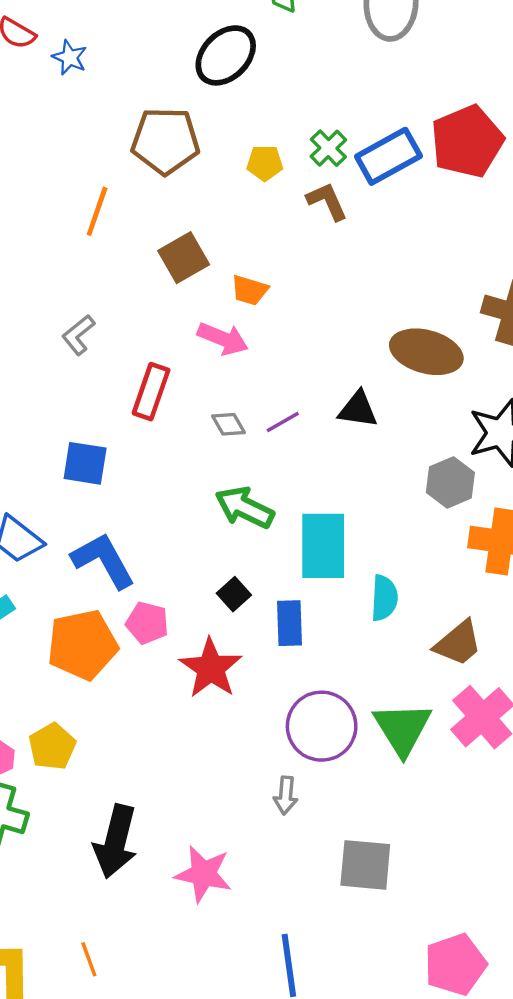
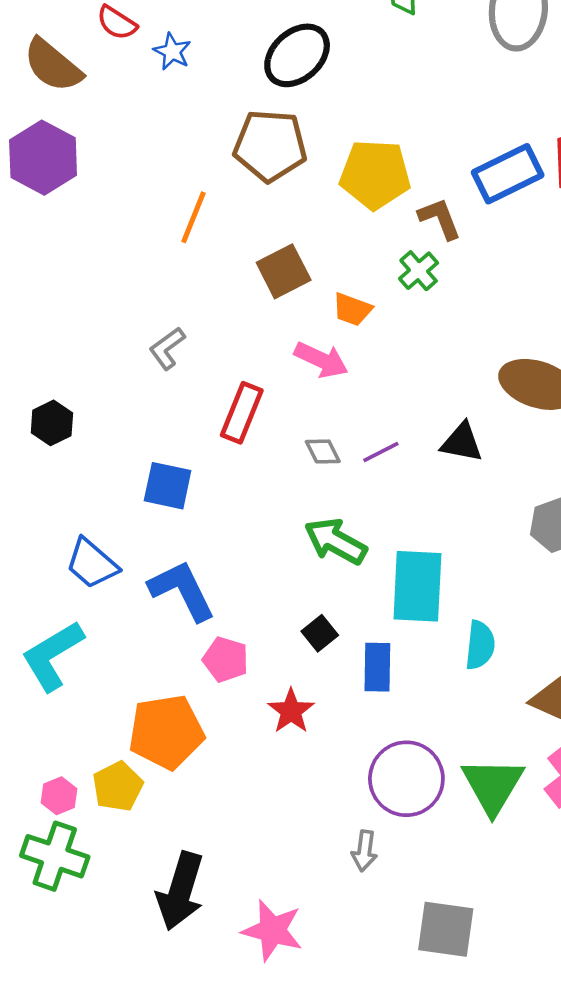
black ellipse: (226, 55) -> (297, 55), moved
green cross: (328, 148) -> (419, 271), moved
yellow pentagon: (265, 163) -> (375, 174), size x1.8
orange pentagon: (82, 645) -> (166, 732), moved
red star: (211, 668) -> (291, 711), size x0.7

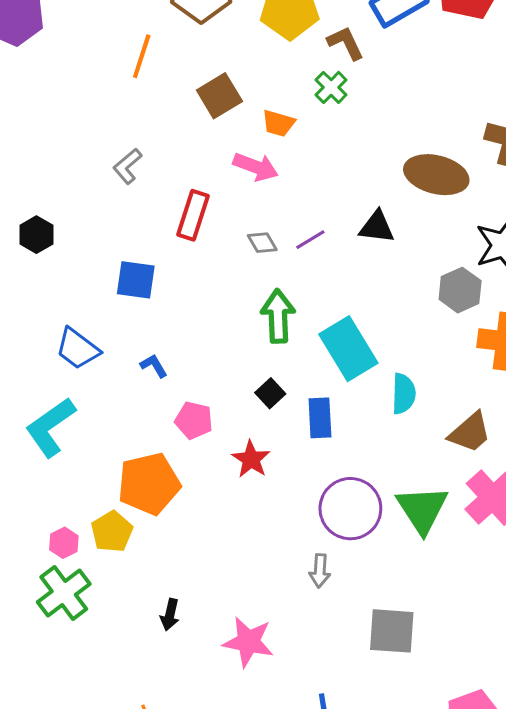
green arrow: (336, 541) -> (278, 316), turned 63
cyan rectangle: (417, 586) -> (348, 349), turned -30
blue L-shape: (182, 590) -> (154, 366), size x0.5
green cross: (55, 856) -> (64, 593), turned 38
black arrow: (180, 891) -> (170, 615), size x0.5

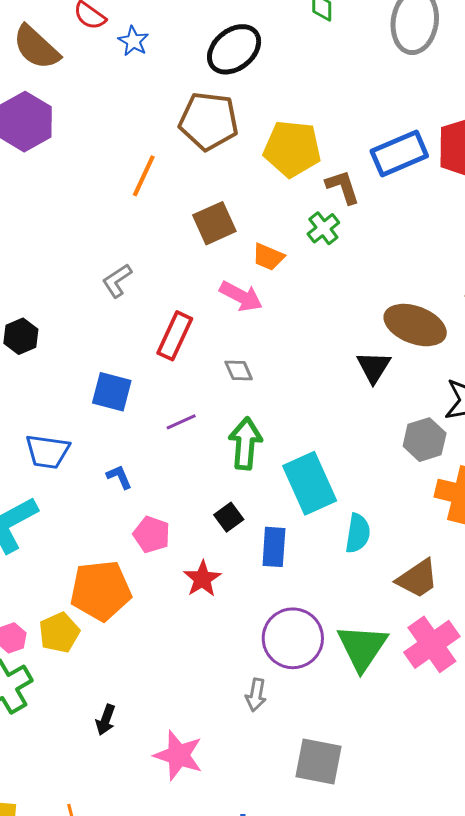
black triangle: (377, 227) -> (374, 367), moved, turned 48
purple line: (310, 240) -> (181, 422), moved
blue trapezoid: (78, 349) -> (47, 452), turned -36

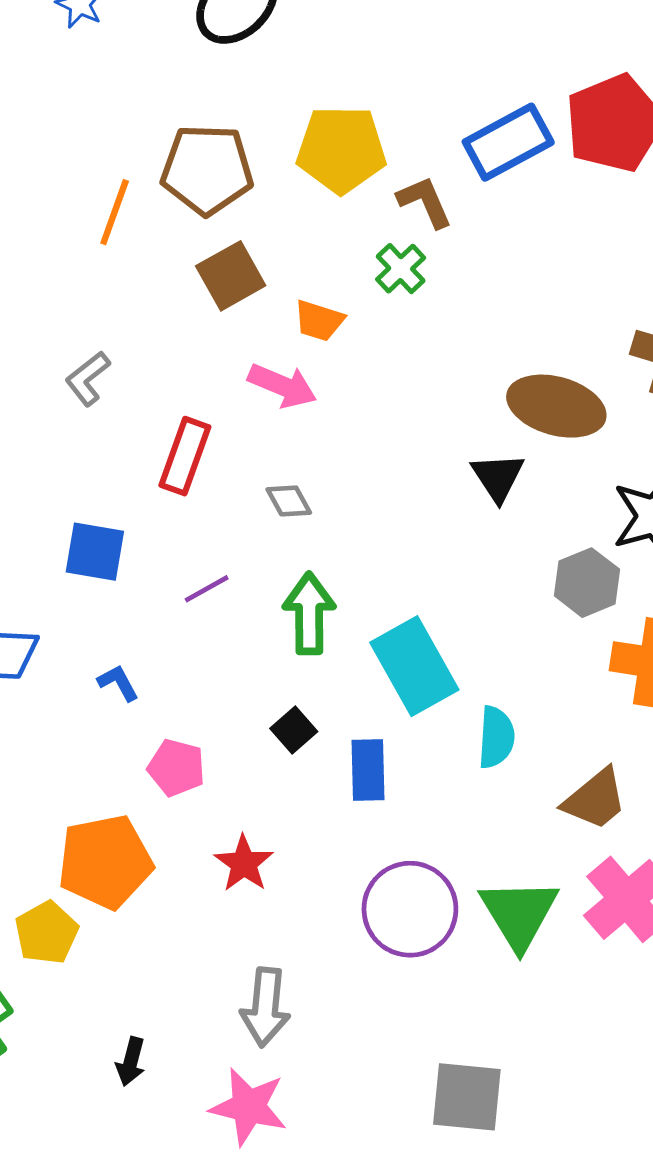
brown pentagon: (209, 121) -> (207, 170), moved
red star: (202, 579) -> (244, 864), moved
gray arrow: (256, 695) -> (265, 1007), moved, size x1.5

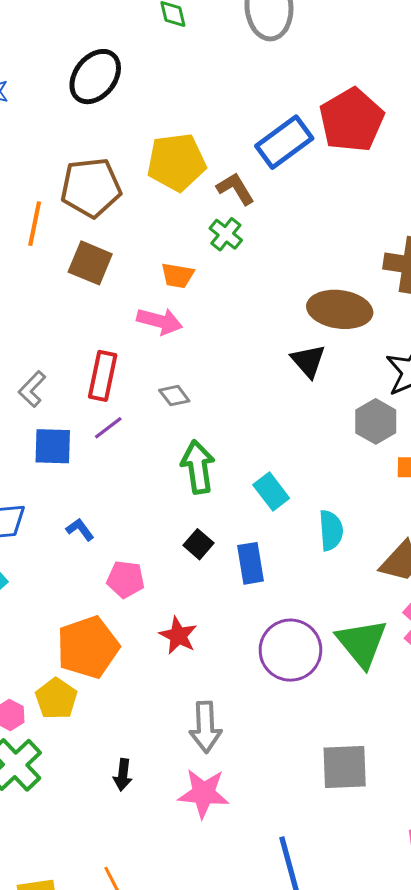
brown square: (231, 276) -> (90, 263), moved, turned -30
gray L-shape: (88, 379) -> (32, 389), moved
purple line: (207, 589) -> (108, 428), moved
cyan rectangle: (414, 666) -> (271, 492), size x0.6

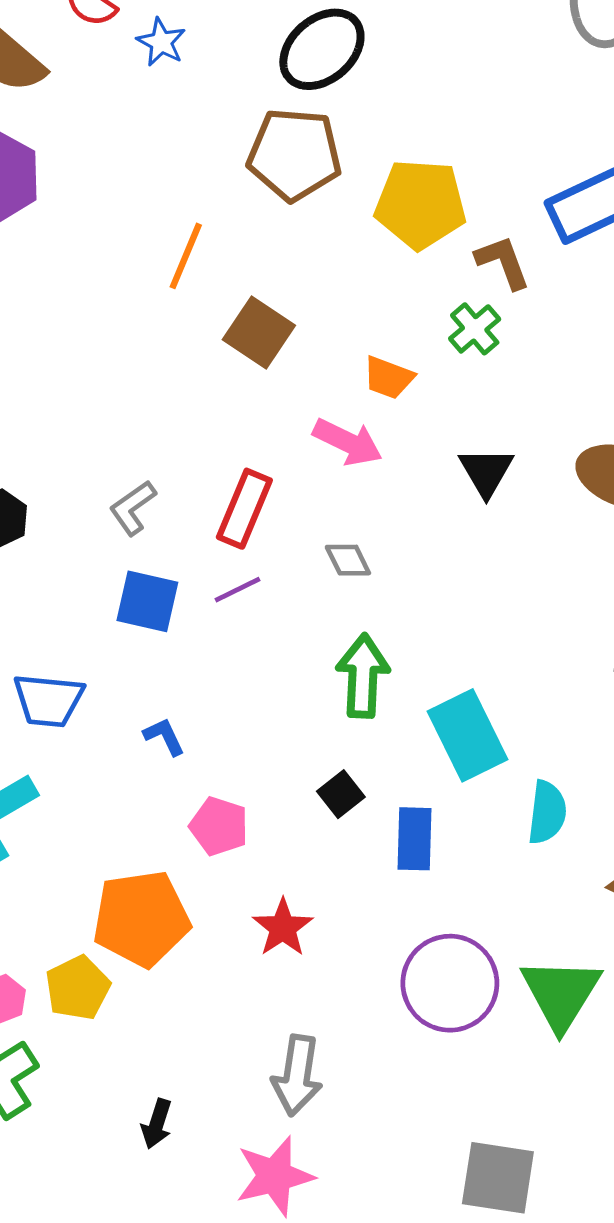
brown pentagon: (91, 188) -> (294, 154), moved
black triangle: (308, 361) -> (486, 472), moved
cyan rectangle: (271, 492) -> (467, 735), size x1.5
pink star: (204, 793) -> (275, 1176), turned -30

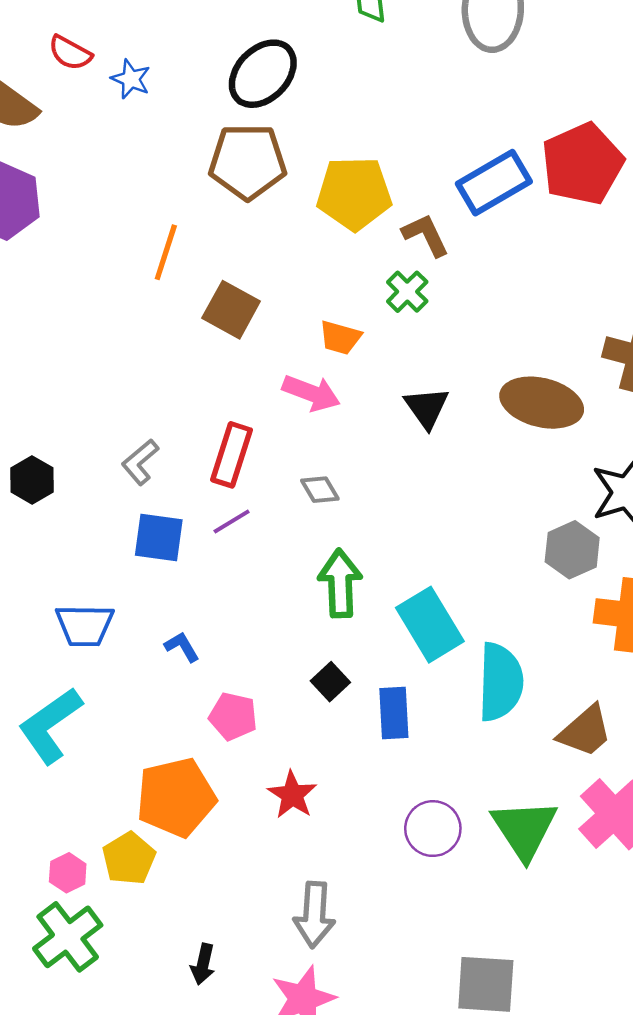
cyan semicircle: (547, 812) -> (500, 682), size x1.5
purple circle: (450, 983) -> (433, 829), size x0.7

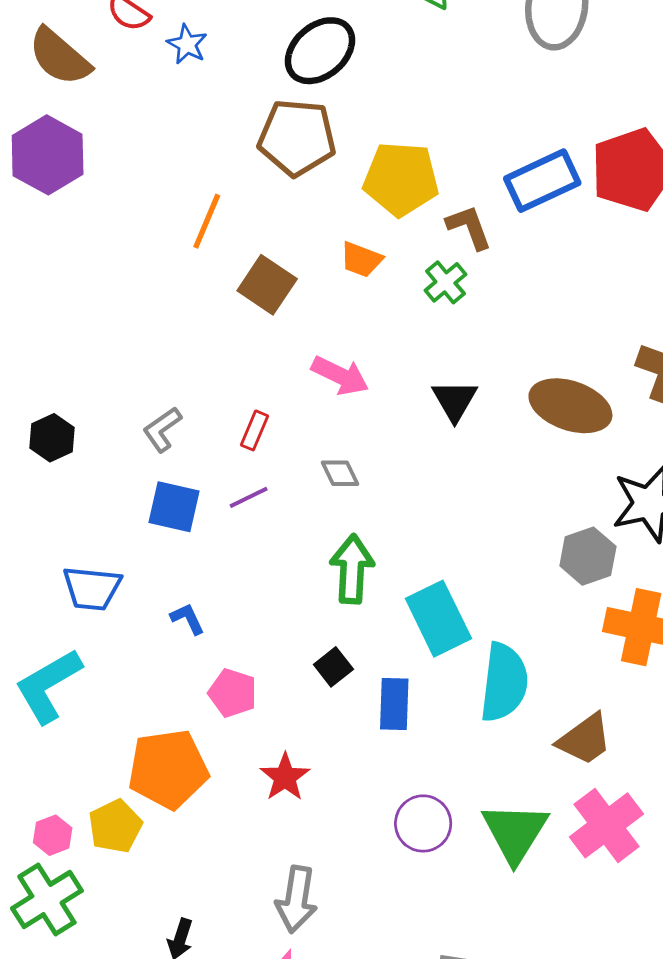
orange trapezoid: (340, 338) -> (361, 259), moved
red rectangle: (232, 455) -> (255, 430), size x0.6

